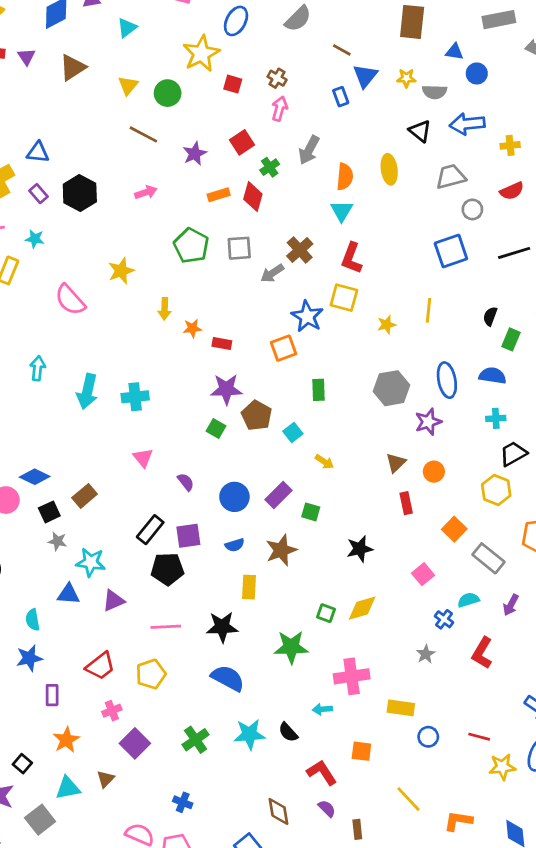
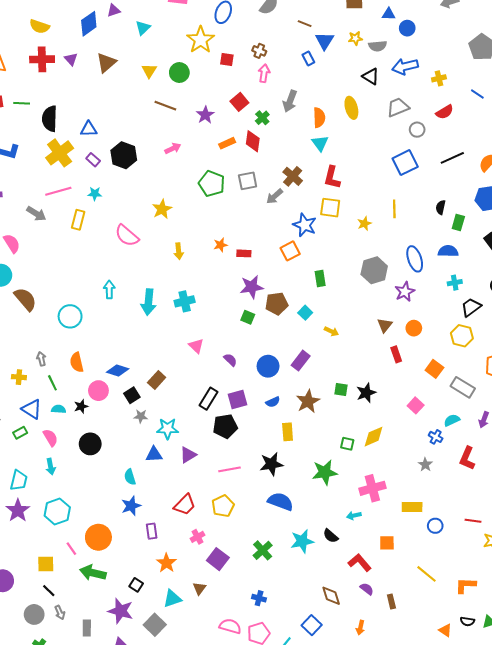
yellow arrow: (165, 309) -> (179, 251), moved
brown pentagon: (257, 416) -> (277, 304), turned -30
green square: (311, 512) -> (341, 389), moved

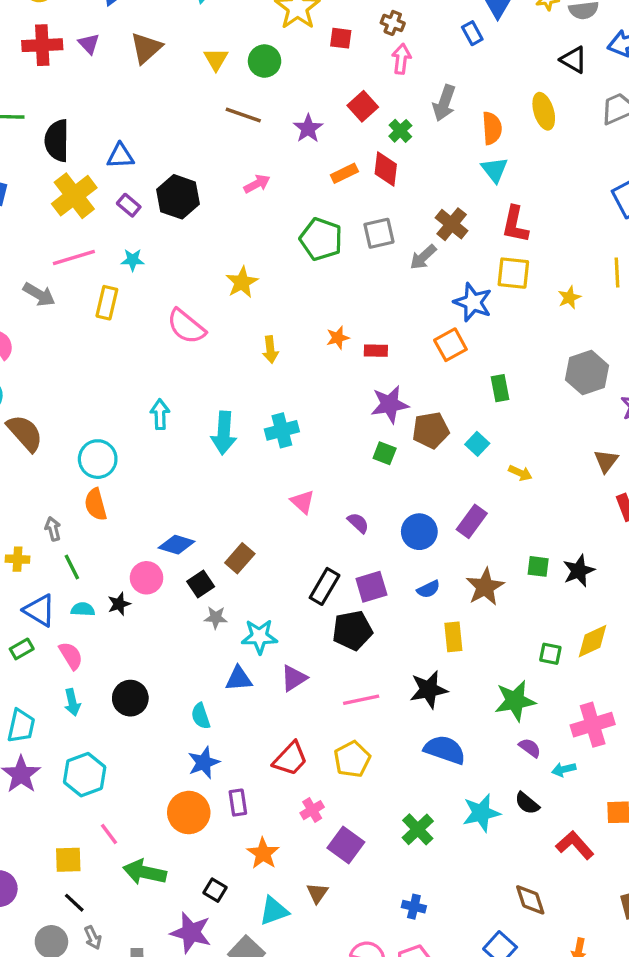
orange semicircle: (77, 362) -> (96, 504), moved
black circle: (90, 444) -> (130, 698), moved
orange circle: (98, 537) -> (189, 813), moved
purple semicircle: (367, 589) -> (530, 748), moved

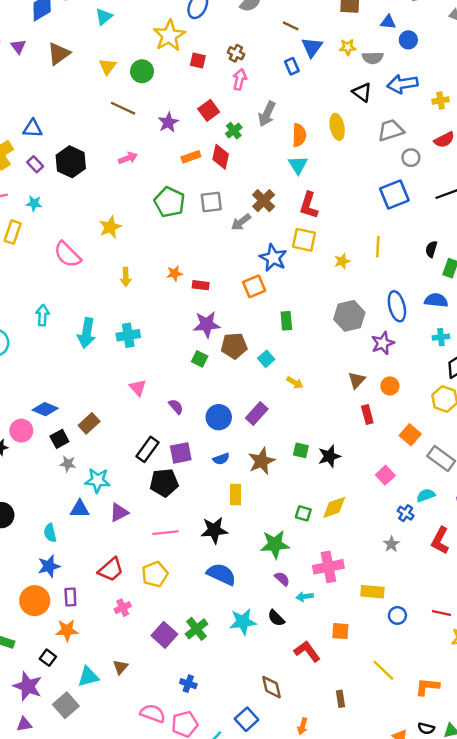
purple square: (346, 845) -> (164, 635), moved
orange star: (263, 853) -> (67, 630), moved, turned 30

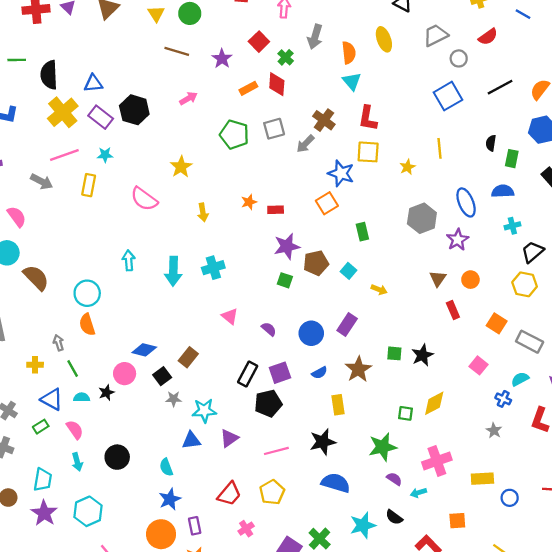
purple rectangle: (35, 164) -> (101, 117), size x1.5

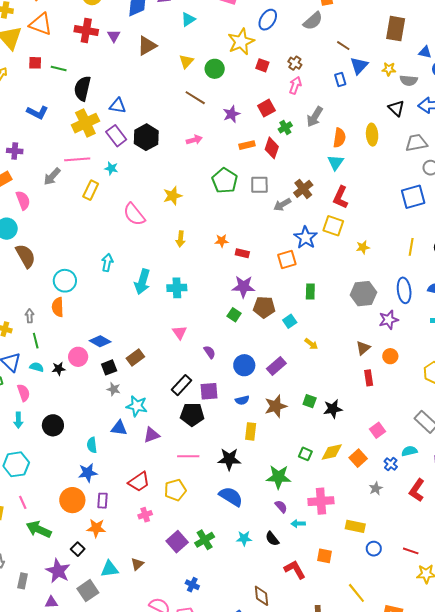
yellow line: (439, 148) -> (411, 247), moved
gray arrow: (42, 182) -> (52, 177), turned 90
orange square: (497, 323) -> (358, 458), moved
cyan star: (363, 525) -> (244, 538), size x0.7

